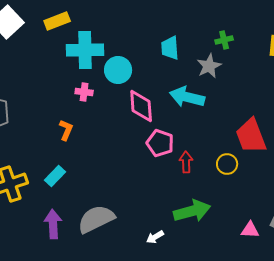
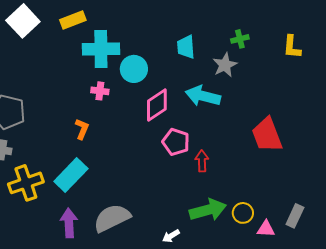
pink diamond: (141, 106) -> (157, 105), turned 60
yellow circle: (227, 164) -> (243, 213), moved
cyan rectangle: (55, 176) -> (71, 175), size x1.6

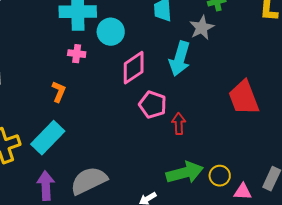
cyan arrow: (203, 96) -> (180, 59), turned -88

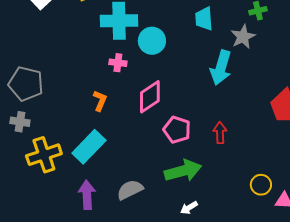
pink diamond: (134, 68) -> (150, 97), moved
pink pentagon: (153, 105) -> (177, 130), moved
green arrow: (185, 173) -> (183, 171), moved
gray semicircle: (89, 181) -> (130, 190), size x0.7

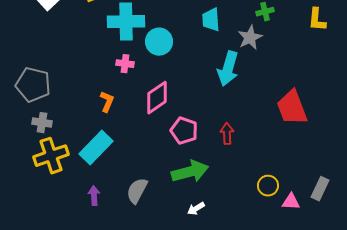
gray cross: (20, 122) -> (42, 123), moved
gray semicircle: (130, 190) -> (137, 191), turned -36
purple arrow: (87, 195) -> (94, 196), size x0.7

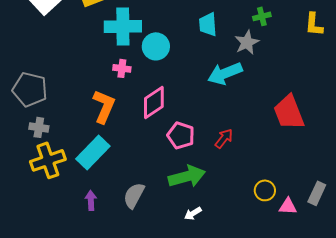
cyan arrow: (228, 69) -> (225, 73), turned 52
orange L-shape: (107, 102) -> (104, 106), size x1.6
red arrow: (227, 134) -> (224, 138), turned 40

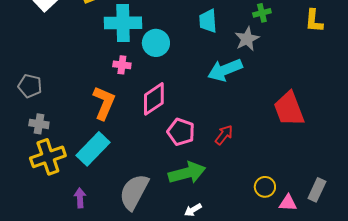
gray pentagon: (30, 89) -> (30, 86), size x0.7
gray semicircle: (134, 195) -> (134, 192), size x1.4
purple arrow: (91, 200) -> (80, 198), moved

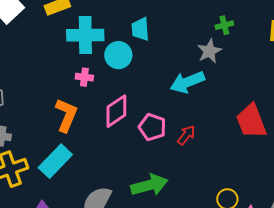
cyan trapezoid: (208, 21) -> (140, 29), moved
pink pentagon: (181, 132) -> (152, 127), moved
red arrow: (224, 135) -> (186, 135), moved

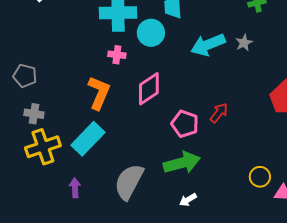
gray star: (209, 51) -> (244, 43), moved, size x0.7
cyan arrow: (187, 82) -> (208, 45), moved
pink pentagon: (152, 127) -> (185, 124), moved

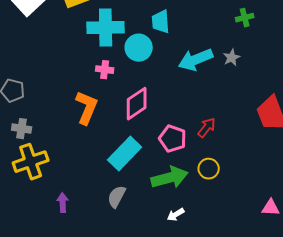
cyan rectangle: (88, 139) -> (125, 154), moved
yellow circle: (260, 177) -> (209, 169), moved
gray semicircle: (129, 182) -> (117, 197), size x0.6

